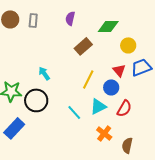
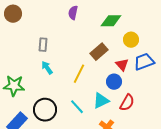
gray rectangle: (33, 20) -> (43, 45), moved
brown rectangle: (83, 46) -> (99, 52), moved
yellow line: (88, 79) -> (79, 74), moved
black circle: (36, 100) -> (45, 110), moved

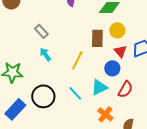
yellow circle: (131, 40) -> (117, 30), moved
gray rectangle: (43, 45) -> (41, 31), turned -48
brown rectangle: (99, 52) -> (97, 38), turned -48

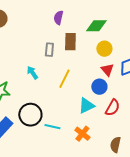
gray rectangle: (41, 31) -> (49, 50), moved, turned 48
brown rectangle: (97, 38) -> (70, 42), moved
cyan line: (75, 93) -> (52, 127), moved, turned -35
orange cross: (105, 114) -> (82, 134), moved

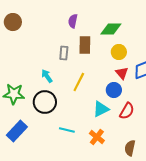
black circle: (30, 115) -> (45, 102), moved

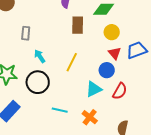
gray rectangle: (64, 53) -> (26, 33), moved

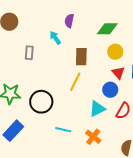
brown rectangle: (78, 25) -> (81, 57), moved
cyan arrow: (40, 56) -> (55, 38), moved

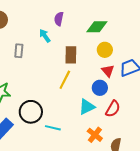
black circle: (41, 102) -> (31, 112), moved
orange cross: (93, 137) -> (95, 135), moved

